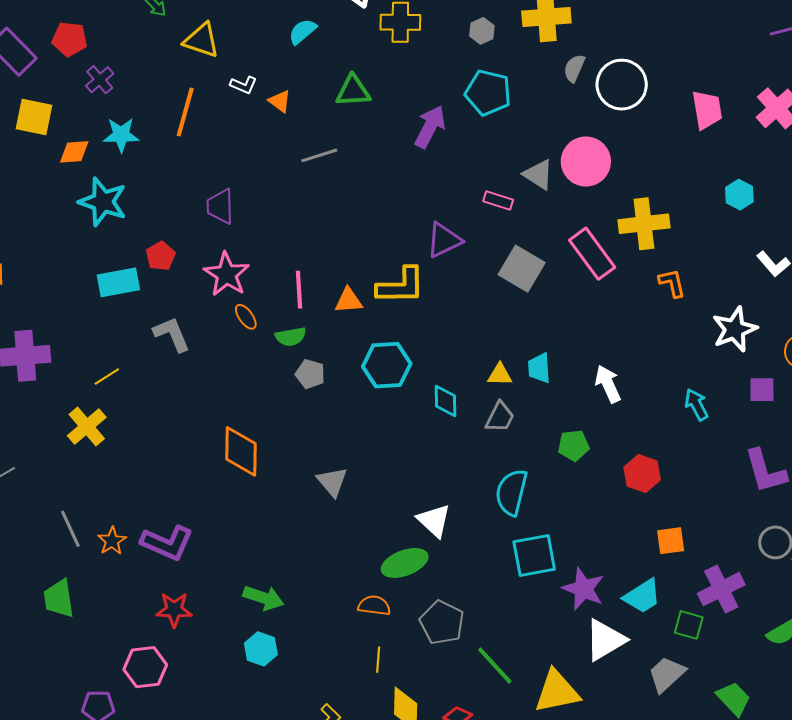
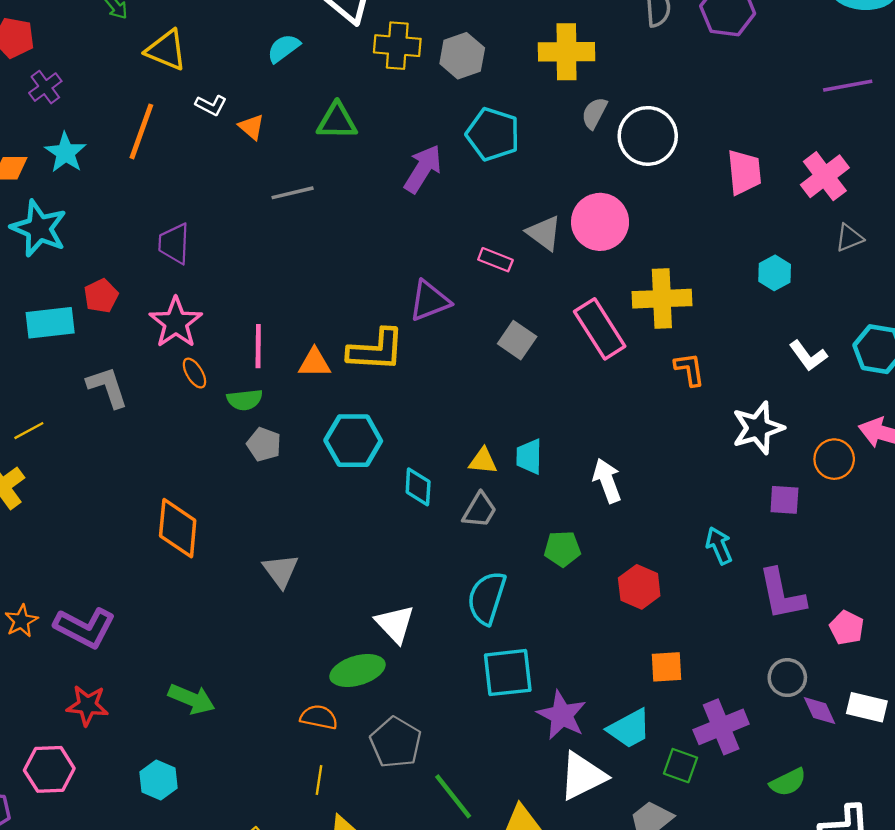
gray hexagon: (482, 31) -> (462, 56), moved, size x1.5
cyan star: (121, 135) -> (65, 153), turned 30
gray square: (522, 269) -> (517, 340), size x0.7
cyan arrow: (696, 405) -> (719, 546), moved
cyan hexagon: (261, 649) -> (158, 780), moved

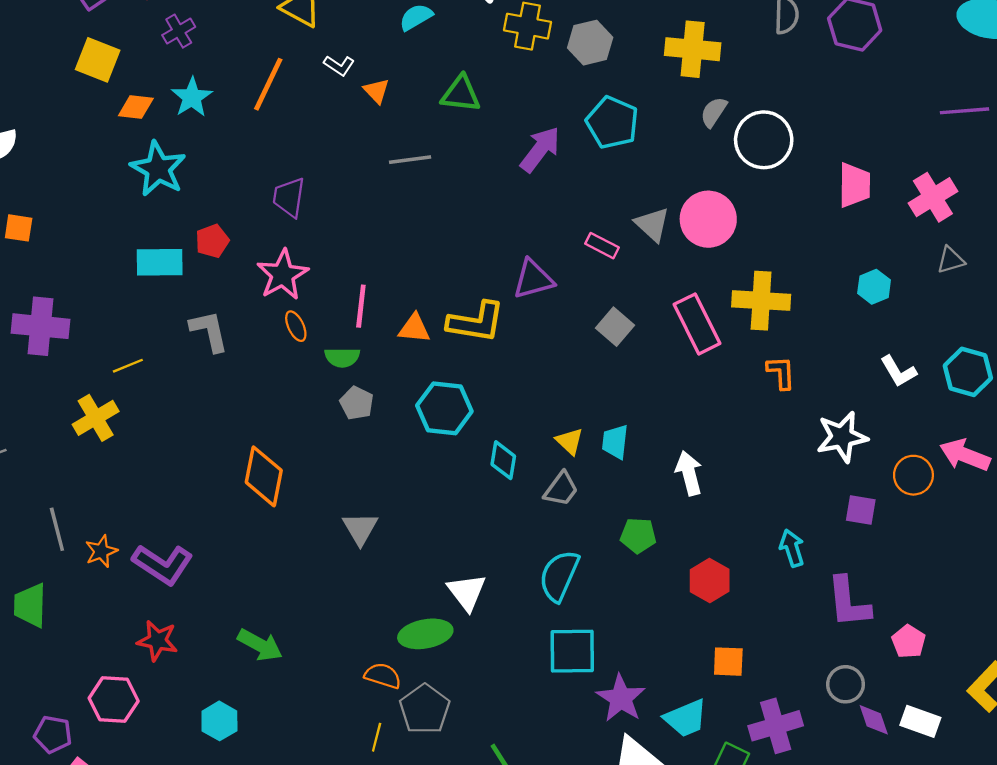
yellow triangle: (483, 461) -> (570, 441), turned 32
gray pentagon: (396, 742) -> (425, 709), moved

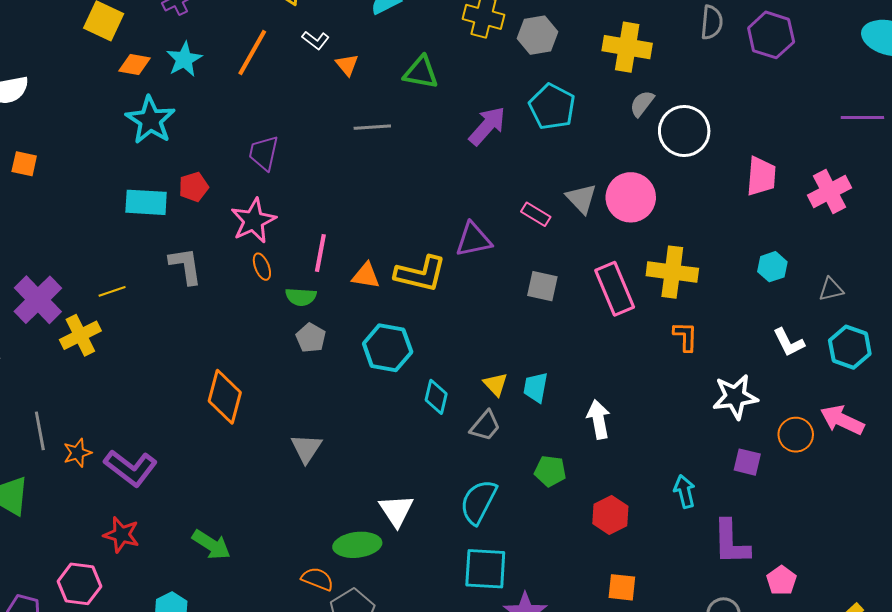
gray triangle: (951, 260) -> (831, 289), moved
purple cross: (40, 326) -> (38, 300), moved, turned 36
gray square: (615, 327) -> (542, 286), turned -32

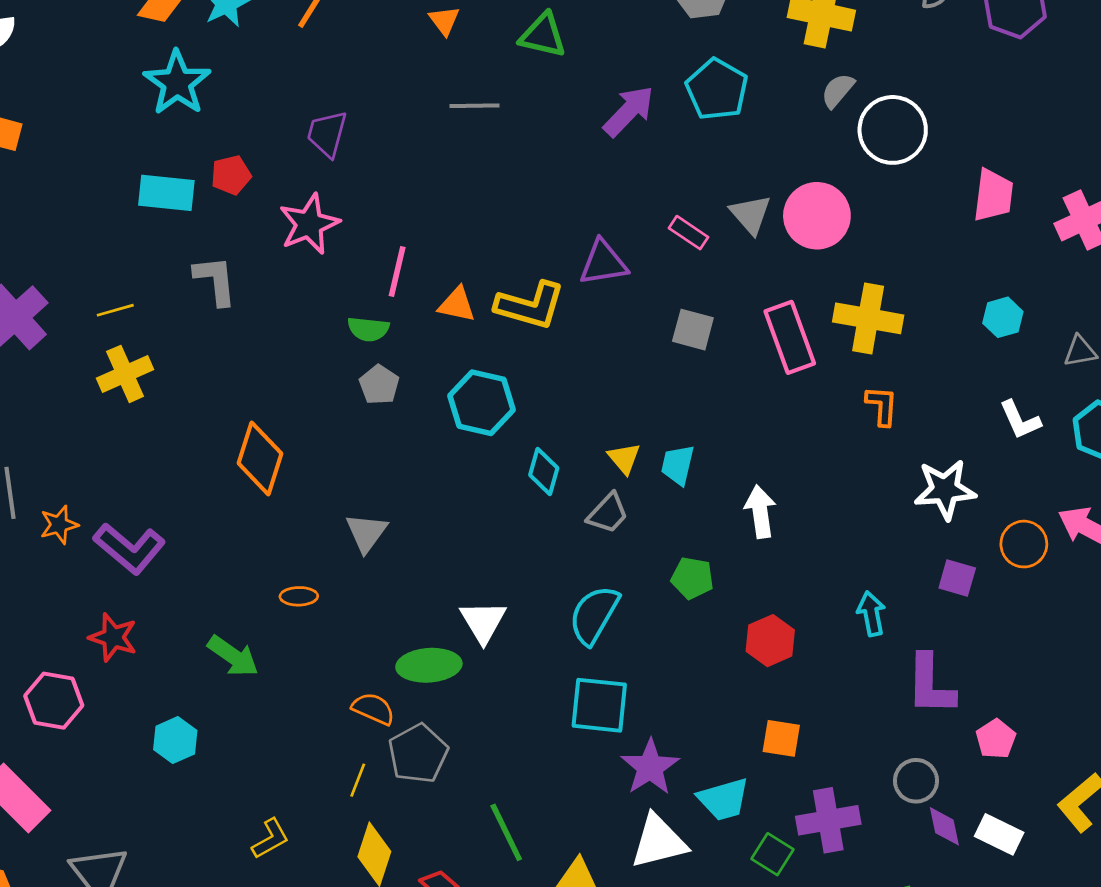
orange ellipse: (262, 267) -> (299, 596), moved, turned -72
yellow cross: (80, 335) -> (125, 374), moved

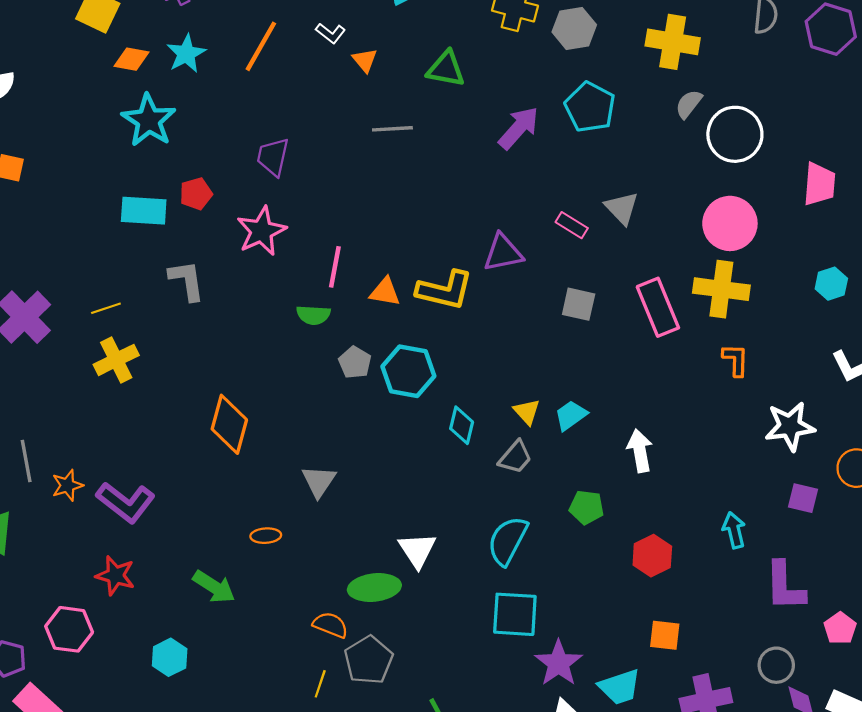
pink circle: (817, 216) -> (730, 223), moved
gray pentagon: (379, 385) -> (355, 363), moved
cyan trapezoid: (678, 465) -> (571, 415), turned 44

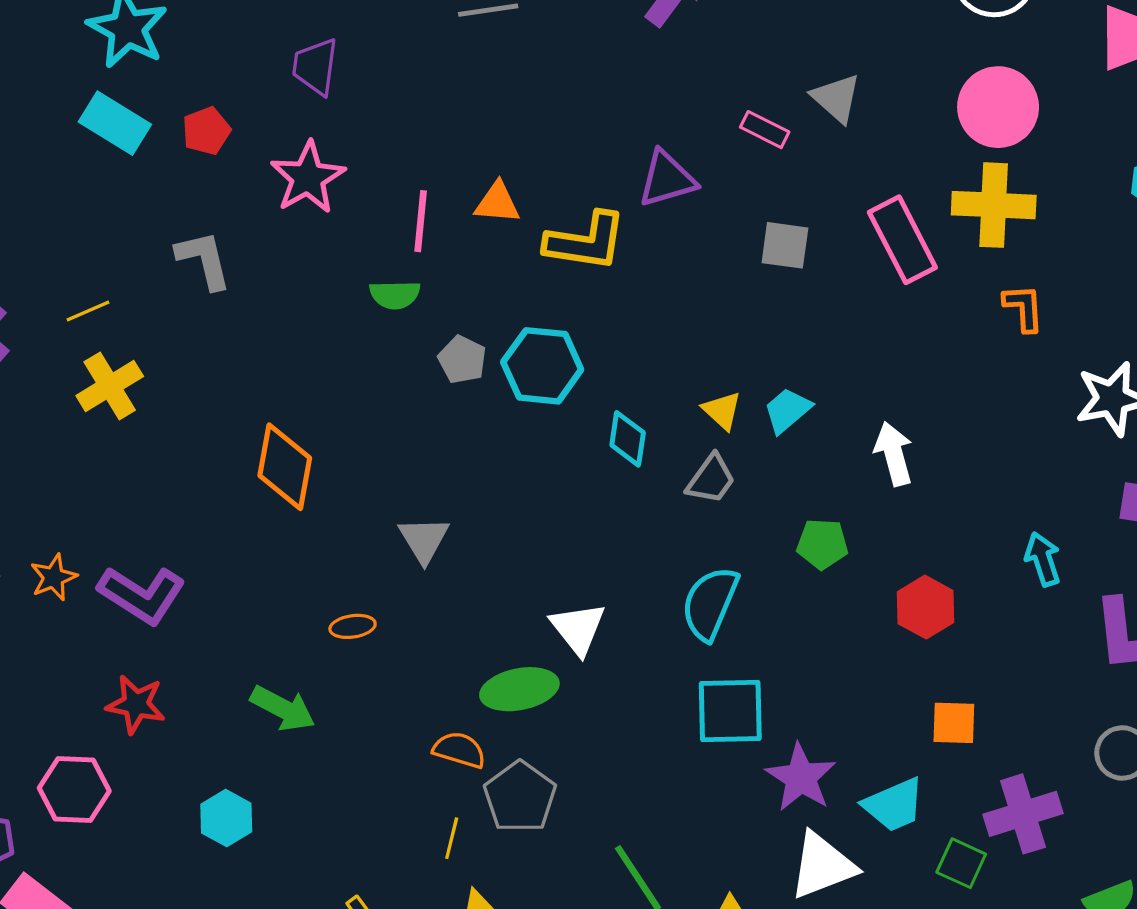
cyan rectangle: (144, 211) -> (115, 123), moved, turned 33
orange triangle: (385, 292) -> (497, 203), moved

